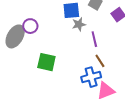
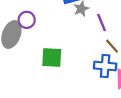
blue cross: (91, 77) -> (105, 66), turned 30

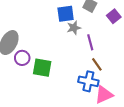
purple circle: (27, 20) -> (22, 58), moved

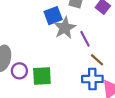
gray star: (74, 28) -> (65, 28), size x1.5

